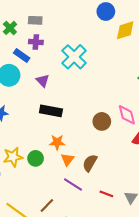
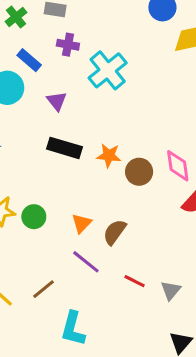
purple cross: (36, 42) -> (68, 45), moved
orange star: (57, 142) -> (109, 156), moved

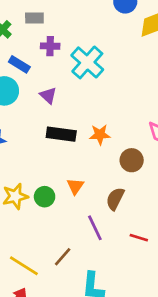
brown circle: (139, 172) -> (132, 160), moved
orange triangle: (81, 223) -> (75, 186), moved
purple line: (86, 262) -> (95, 228), turned 35

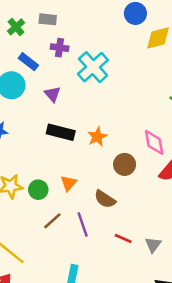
orange star: (100, 135) -> (97, 137), turned -30
brown semicircle: (115, 199) -> (105, 199), turned -90
brown line: (63, 257) -> (52, 221), moved

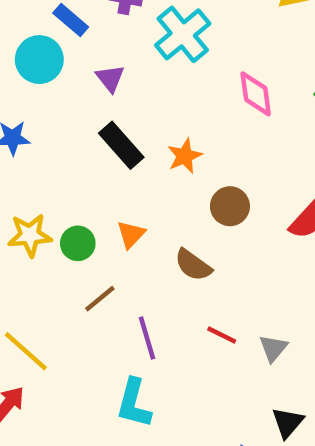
black rectangle: (61, 132) -> (121, 145), turned 32
pink diamond: (154, 142) -> (256, 94), moved
purple line: (83, 225) -> (147, 338), moved

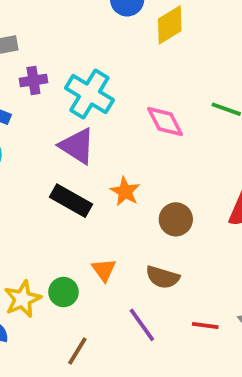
purple triangle: (110, 78) -> (77, 146), moved, size x1.5
brown line: (100, 299) -> (77, 351), moved
purple line: (147, 338) -> (142, 325), moved

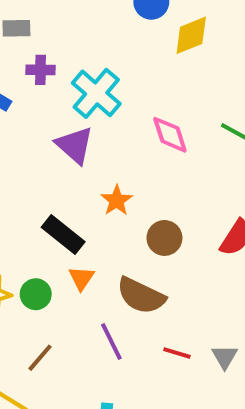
black rectangle: (71, 201) -> (63, 235), moved
brown semicircle: (163, 277) -> (141, 296), size x1.4

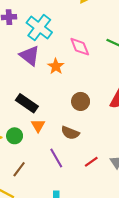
orange star: (117, 200) -> (56, 66), moved
brown semicircle: (141, 296) -> (70, 133), size x0.7
red line: (177, 353) -> (91, 162), turned -48

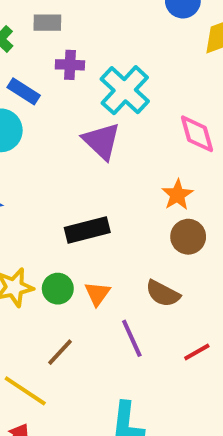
orange star: (56, 66) -> (177, 195), moved
black rectangle: (27, 103) -> (87, 230), turned -55
orange triangle: (38, 126) -> (97, 294), moved

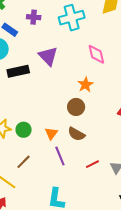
cyan cross: (125, 90) -> (72, 18), moved, turned 30
black rectangle: (87, 230) -> (18, 71), moved
brown circle: (188, 237) -> (76, 107), moved
orange triangle: (97, 294) -> (51, 133), moved

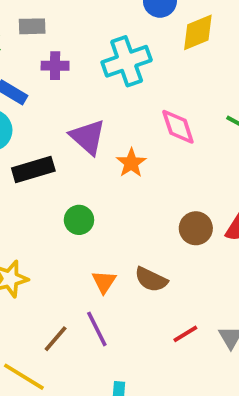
orange star: (85, 85) -> (131, 163), moved
brown circle: (76, 107) -> (196, 228), moved
green circle: (24, 130) -> (79, 220), moved
purple line: (60, 156) -> (97, 329), moved

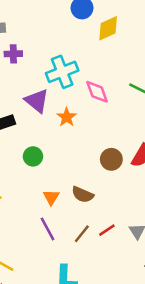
cyan cross: (127, 61) -> (62, 72), moved
brown line: (56, 339) -> (82, 234), moved

